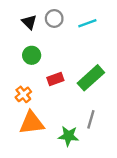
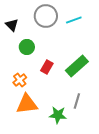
gray circle: (54, 18) -> (46, 16), size x1.5
black triangle: (29, 22) -> (12, 25), moved
red rectangle: (55, 79) -> (47, 67), turned -40

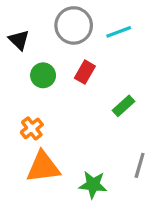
green rectangle: (77, 66) -> (124, 106), size x0.6
red rectangle: (47, 67) -> (85, 72), moved
gray line: (77, 101) -> (140, 165), moved

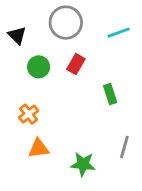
cyan line: (119, 32) -> (119, 33), moved
green rectangle: (124, 106) -> (110, 94), turned -66
orange triangle: (43, 167) -> (39, 148), size x0.7

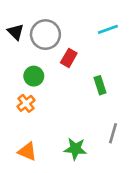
gray circle: (66, 23) -> (45, 35), moved
green circle: (39, 67) -> (34, 76), moved
orange triangle: (39, 148) -> (27, 151), moved, turned 30

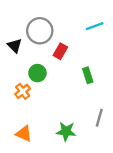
black triangle: (16, 32) -> (15, 46), moved
green circle: (34, 76) -> (37, 73), moved

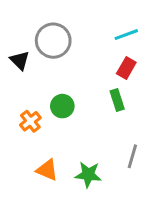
red rectangle: (60, 51) -> (126, 68), moved
green circle: (37, 73) -> (62, 106), moved
orange triangle: (24, 134) -> (47, 170), moved

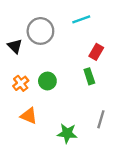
cyan line: (126, 35) -> (81, 19), moved
orange cross: (30, 121) -> (21, 83), moved
orange triangle: (47, 170) -> (29, 116), moved

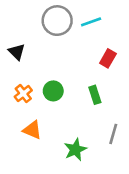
gray circle: (40, 31) -> (57, 21), moved
green rectangle: (89, 76) -> (95, 95), moved
green star: (67, 133) -> (75, 150), turned -30

